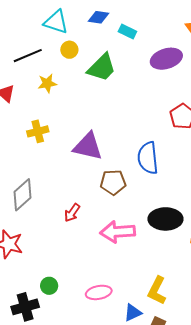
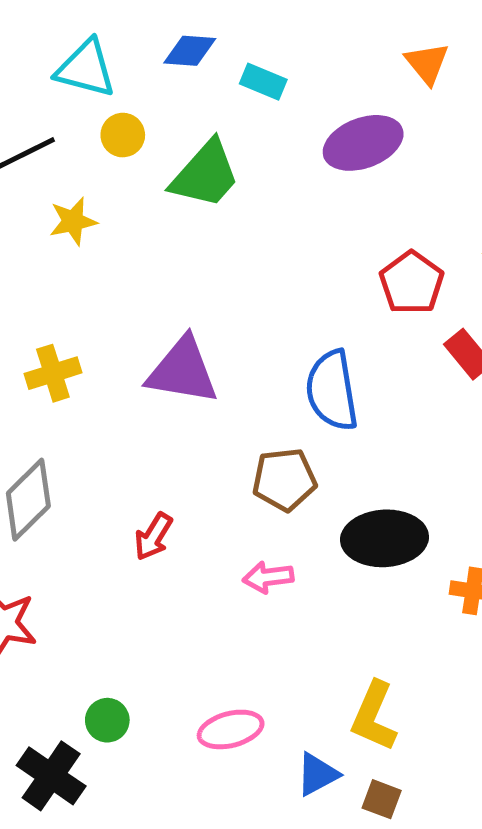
yellow cross: (38, 131) -> (53, 373), moved
brown pentagon: (113, 182) -> (284, 480), moved
pink arrow: (118, 232) -> (268, 577), size x0.6
black cross: (25, 307) -> (51, 776), turned -36

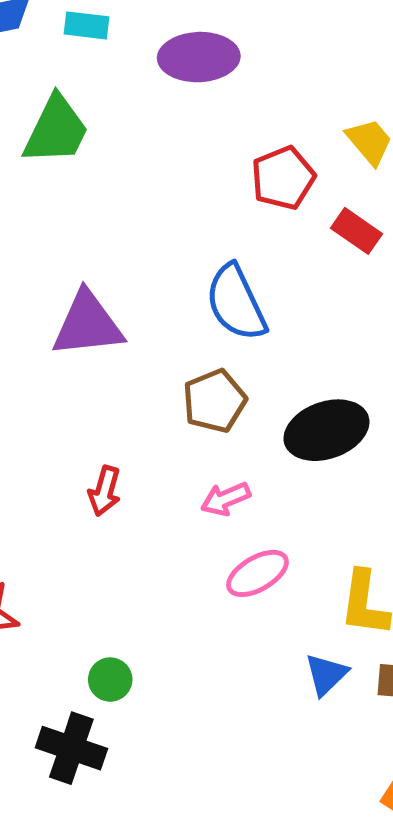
purple ellipse: (363, 143) -> (199, 57), turned 34
red pentagon: (412, 283) -> (283, 178), turned 30
pink ellipse: (231, 729) -> (257, 573), moved

